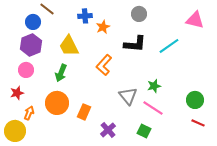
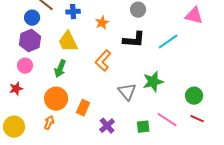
blue cross: (85, 16) -> (73, 12), moved
green star: (154, 86) -> (153, 82), size x1.5
pink line: (153, 108) -> (167, 120), moved
orange arrow: (29, 113) -> (49, 123), moved
green square: (144, 131) -> (143, 127), turned -32

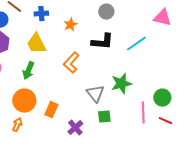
pink line: (167, 120) -> (143, 113), moved, turned 55
green square: (143, 127) -> (104, 117), moved

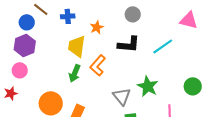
yellow trapezoid: (36, 44) -> (77, 46), moved, turned 35
green arrow: (28, 71) -> (75, 73), moved
green star: (121, 84) -> (148, 86), turned -30
green circle: (162, 98) -> (193, 86), moved

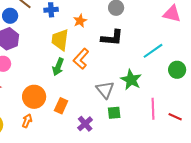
cyan line: (163, 46) -> (153, 51), moved
green circle: (193, 86) -> (177, 70), moved

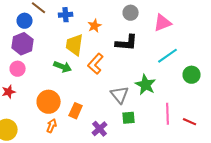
pink triangle: (172, 14) -> (163, 23), moved, turned -36
green arrow: (58, 67) -> (63, 67), moved, turned -90
orange arrow: (27, 121) -> (52, 126), moved

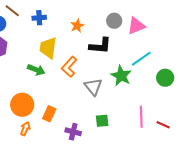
gray circle: (131, 13) -> (114, 21), moved
orange star: (95, 26) -> (77, 26), moved
green star: (146, 85) -> (121, 76), moved
gray triangle: (120, 95) -> (93, 87), moved
purple cross: (100, 129) -> (73, 132), turned -35

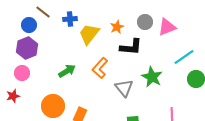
orange star: (77, 26) -> (117, 27), moved
yellow trapezoid: (48, 48) -> (89, 34), moved, turned 30
cyan line: (141, 59) -> (184, 57), moved
green arrow: (36, 70) -> (67, 71), turned -54

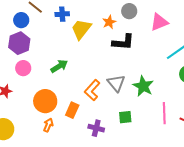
gray circle: (145, 22) -> (129, 11), moved
orange L-shape: (100, 68) -> (92, 90), moved
pink circle: (22, 73) -> (23, 68), moved
green star: (152, 77) -> (143, 86), moved

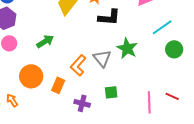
green star: (143, 86) -> (127, 48), moved
pink line: (164, 113) -> (149, 102), moved
orange arrow: (48, 125) -> (12, 100), moved, turned -56

